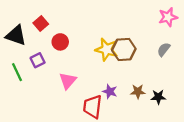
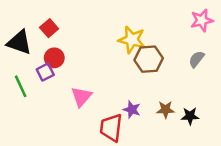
red circle: (60, 42) -> (54, 58), moved
yellow star: (107, 49) -> (132, 40), moved

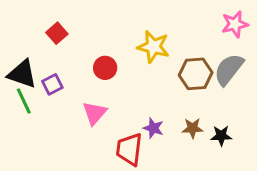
black triangle: (19, 42) -> (22, 74), moved
red circle: (54, 58) -> (105, 68), moved
brown hexagon: (149, 59) -> (196, 74), moved
gray semicircle: (197, 59) -> (229, 69), size x1.6

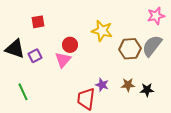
red square: (57, 33) -> (38, 22), turned 32
green line: (24, 101) -> (23, 92), moved
pink triangle: (95, 113) -> (63, 60), moved

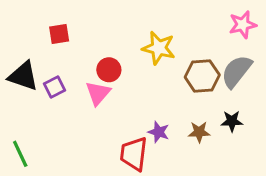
black star: (147, 90) -> (232, 121), moved
green line: (23, 92) -> (20, 154), moved

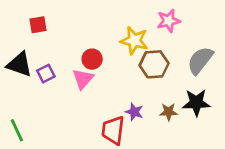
pink star: (243, 25) -> (169, 21), moved
red square: (59, 34) -> (38, 25), moved
brown hexagon: (202, 76) -> (154, 64), moved
black star: (232, 121) -> (196, 103), size x1.5

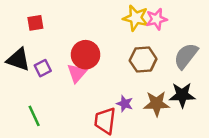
yellow star: (134, 41) -> (136, 18), moved
red circle: (92, 59) -> (86, 55), size x1.5
brown star: (169, 112) -> (157, 104), size x1.5
green line: (17, 130) -> (34, 116), moved

